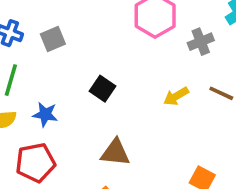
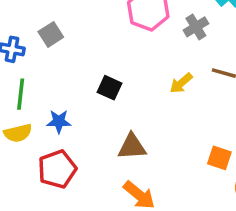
gray square: (53, 39) -> (51, 34), moved

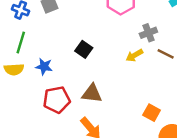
gray cross: (196, 27) -> (148, 33), moved
red pentagon: (57, 169) -> (57, 100), moved

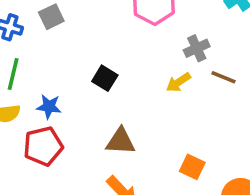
red pentagon: (57, 100) -> (43, 146), moved
orange square: (152, 113) -> (192, 167), moved

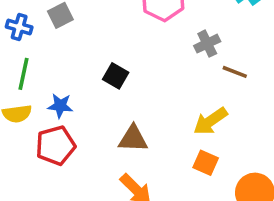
yellow arrow: (178, 82) -> (210, 121), moved, size x1.4

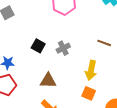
gray cross: (207, 44) -> (63, 48), moved
yellow arrow: (210, 121) -> (91, 70), turned -42

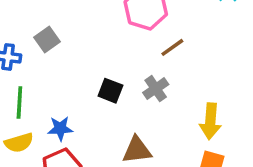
brown line: (104, 43) -> (172, 47), moved, turned -48

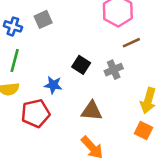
blue star: (60, 128) -> (53, 85), moved

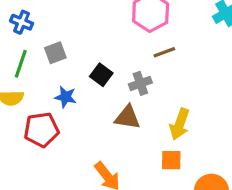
gray square: (43, 19) -> (55, 53), moved
brown triangle: (92, 111) -> (127, 117), moved
orange square: (143, 131) -> (171, 160), turned -30

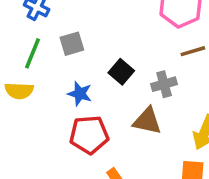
red pentagon: (41, 130) -> (89, 135), moved

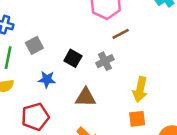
brown triangle: (147, 121) -> (86, 97), moved
red pentagon: (89, 135) -> (35, 117), moved

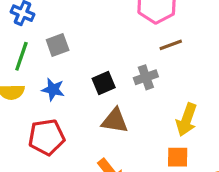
black square: (73, 58) -> (104, 83), moved, turned 30
blue star: (47, 79) -> (53, 89), moved

